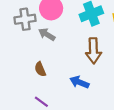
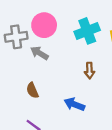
brown arrow: (93, 51) -> (89, 71), size x0.6

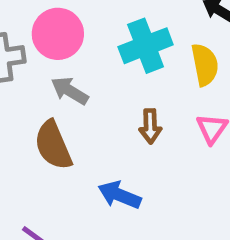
gray arrow: (39, 53) -> (70, 91), moved
brown semicircle: (32, 90) -> (53, 145), moved, size x1.5

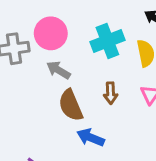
brown semicircle: (53, 145) -> (71, 105), moved

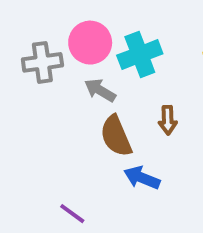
cyan cross: (107, 41) -> (140, 54), moved

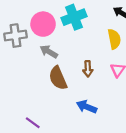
cyan cross: (140, 54) -> (74, 17), moved
blue arrow: (142, 178) -> (87, 107), moved

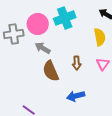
blue arrow: (87, 107) -> (76, 96), turned -36

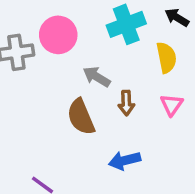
cyan cross: (65, 18) -> (126, 24), moved
gray arrow: (43, 48) -> (97, 77), moved

